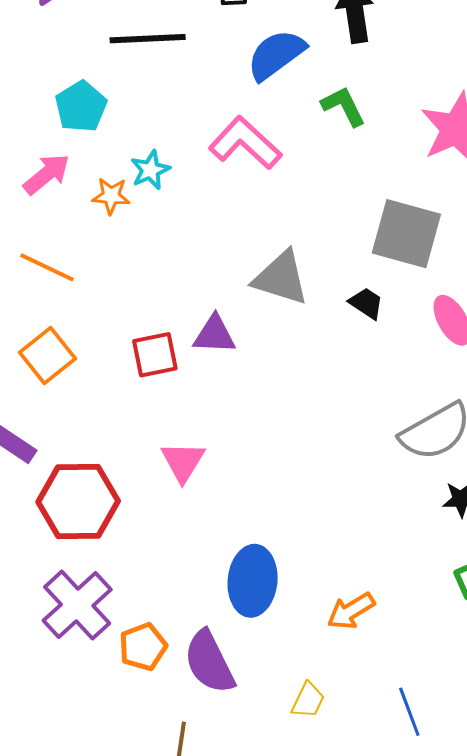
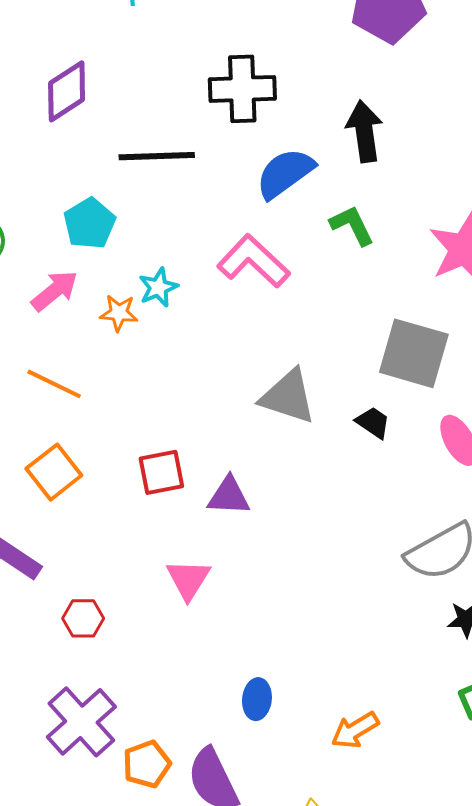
purple triangle: (214, 335) -> (229, 496), moved
red hexagon: (78, 501) -> (83, 618), size x0.5
blue ellipse: (253, 581) -> (257, 699), size x0.6

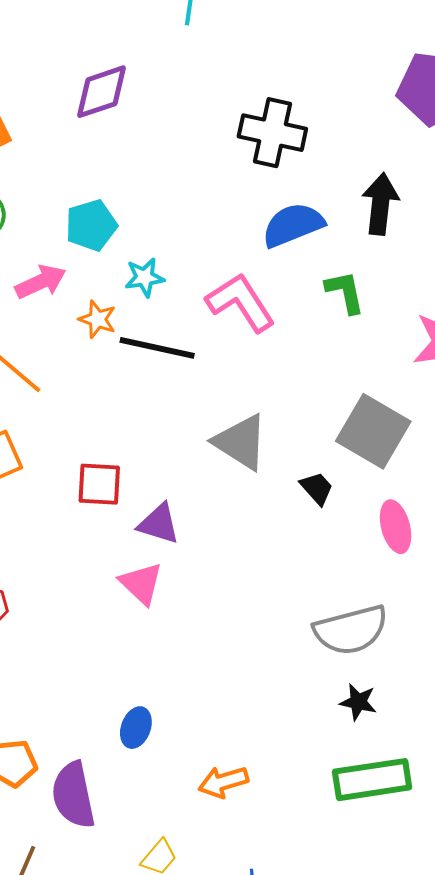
black line: (157, 156) -> (157, 348), moved
cyan star: (158, 287) -> (145, 277), moved
pink triangle: (188, 579) -> (141, 583), moved, turned -33

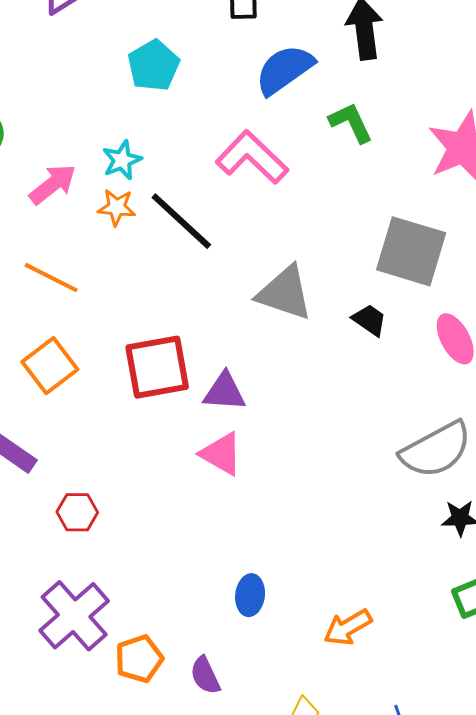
cyan pentagon: (91, 225) -> (154, 66), moved
cyan star: (145, 277) -> (122, 160), moved
black line: (157, 348) -> (181, 221), turned 44
red square: (99, 484) -> (157, 367), size x1.4
purple semicircle: (73, 795) -> (205, 675), size x0.6

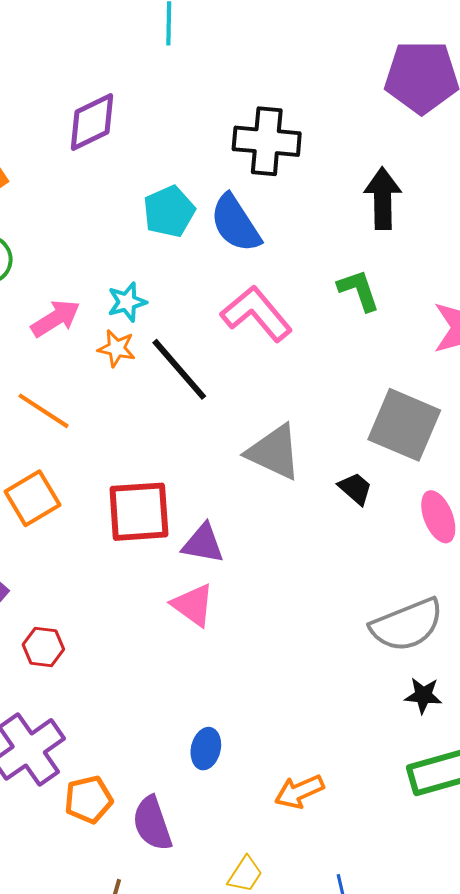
blue semicircle: (285, 70) -> (235, 223), moved, turned -94
purple semicircle: (205, 675) -> (152, 823), size x1.4

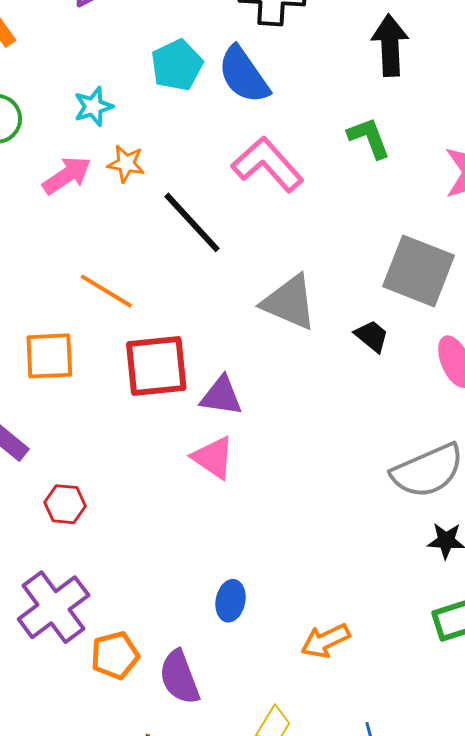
cyan star: (127, 302) -> (93, 107), moved
orange star: (117, 348) -> (126, 164), moved
orange line: (44, 411) -> (106, 291), moved
orange square: (32, 498) -> (49, 356), turned 30

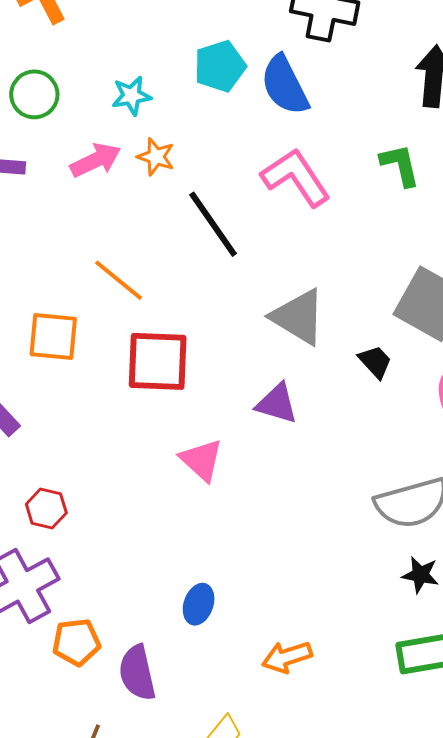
purple triangle: (221, 396) -> (277, 403), moved
red hexagon: (65, 504) -> (46, 508), moved

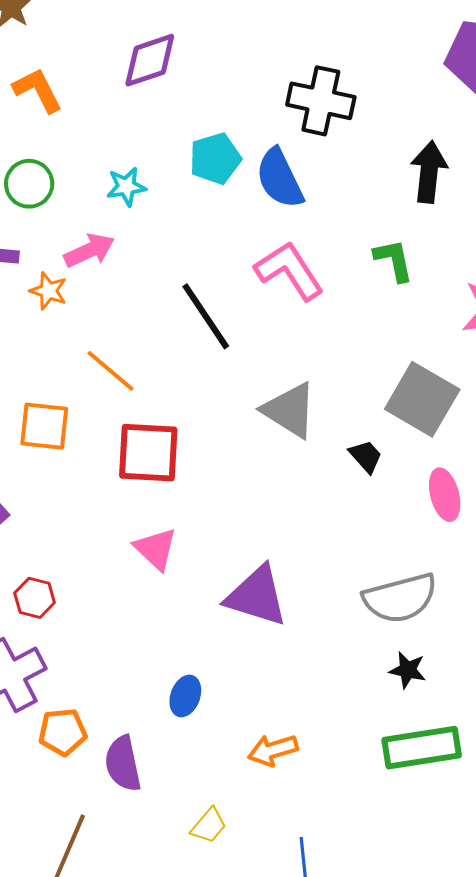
orange star: (156, 157) -> (48, 291), moved
purple triangle: (277, 403) -> (257, 596), moved, size x1.5
pink triangle: (201, 460) -> (156, 549), moved

